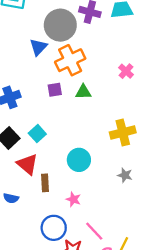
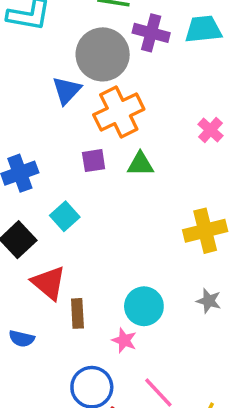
cyan square: (37, 134) -> (65, 216), moved
cyan circle: (79, 160) -> (144, 306), moved

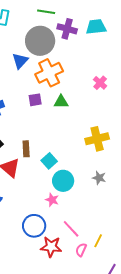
cyan square: (65, 216) -> (49, 161), moved
brown rectangle: (77, 313) -> (26, 149), moved

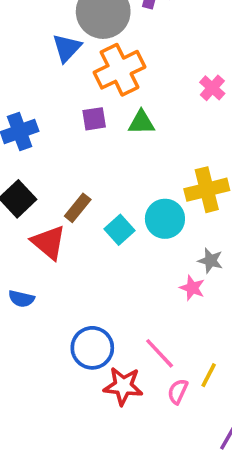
brown rectangle: (26, 149) -> (78, 208), turned 42
cyan circle: (63, 181) -> (165, 219), moved
pink star: (52, 200) -> (192, 288), moved

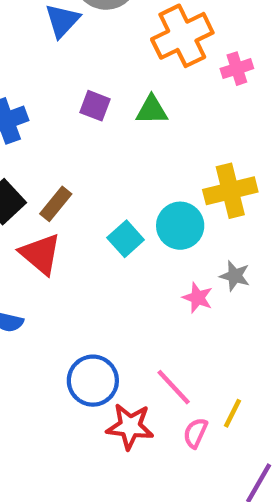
orange cross: (120, 70) -> (182, 36), moved
pink cross: (212, 88) -> (237, 69), turned 30
purple square: (94, 119) -> (95, 106), turned 30
brown rectangle: (78, 208) -> (56, 204), moved
pink star: (192, 288) -> (198, 298), moved

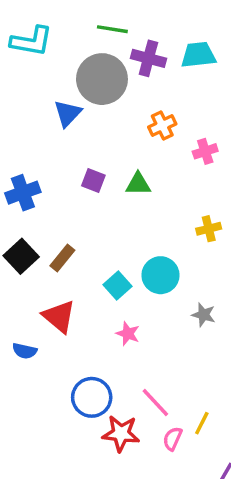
orange cross: (182, 36) -> (162, 125), size x0.6
yellow cross: (230, 191) -> (209, 229), moved, size x0.6
red triangle: (40, 254) -> (59, 316), moved
pink star: (198, 298) -> (128, 334), moved

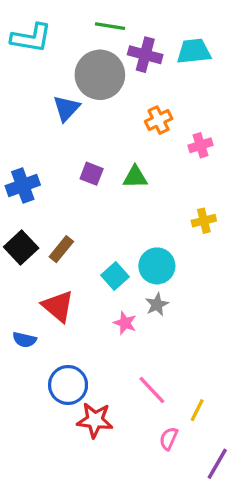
gray star: (204, 315) -> (157, 304), moved, turned 30
blue circle: (92, 397) -> (68, 385), moved
red star: (121, 433) -> (95, 420), moved
pink semicircle: (173, 439) -> (169, 439), moved

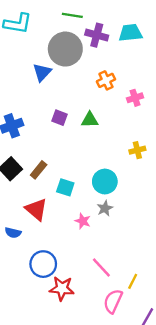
cyan square: (115, 276) -> (65, 187), moved, turned -30
pink semicircle: (169, 439) -> (113, 301), size x1.5

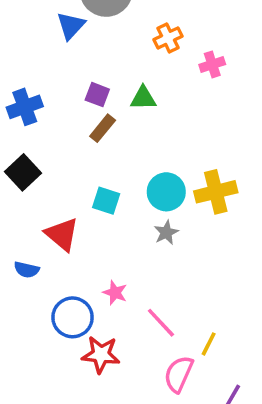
yellow cross: (137, 150) -> (216, 192), moved, size x1.6
brown rectangle: (39, 170) -> (103, 128), moved
pink star: (83, 221) -> (115, 293), moved

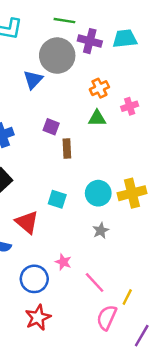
green triangle: (143, 98) -> (97, 118), moved
brown rectangle: (103, 128) -> (67, 148), moved, turned -42
gray star: (166, 233) -> (101, 231), moved
red star: (101, 355) -> (38, 318), moved, turned -30

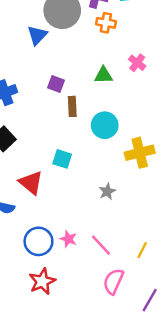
orange cross: (99, 88) -> (106, 23), moved, turned 36
pink cross: (130, 106) -> (137, 63), turned -35
cyan circle: (98, 193) -> (105, 125), moved
pink star: (63, 262) -> (68, 239), moved
yellow line: (127, 297) -> (142, 250), moved

